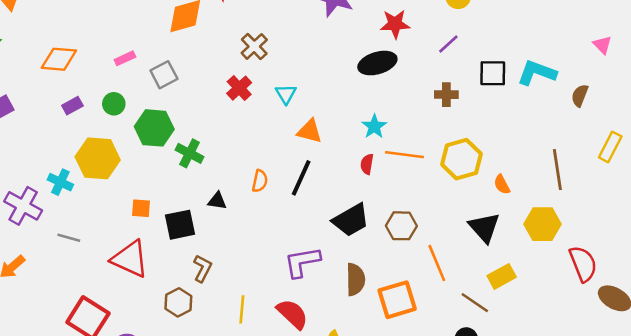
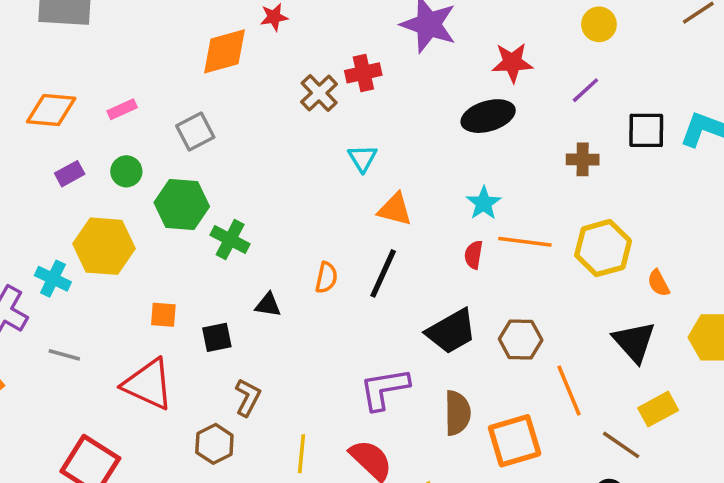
pink rectangle: (125, 58) -> (122, 109), moved
red cross: (239, 88) -> (363, 73), moved, turned 30
black square: (180, 225) -> (217, 337), size x0.7

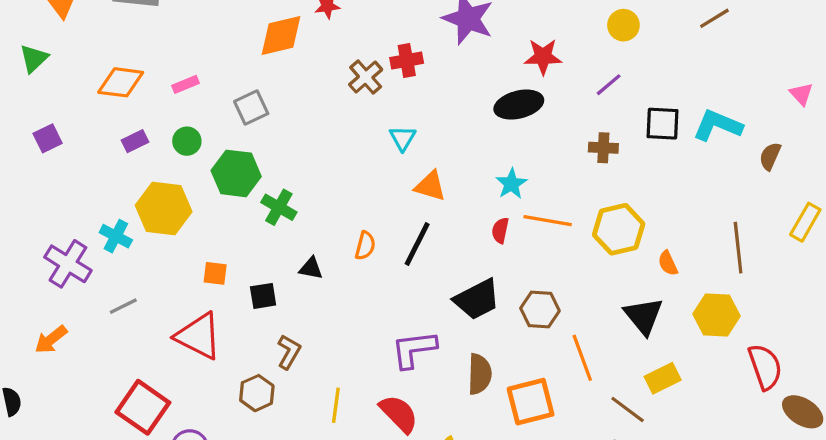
gray line: (64, 355) -> (123, 306), turned -44

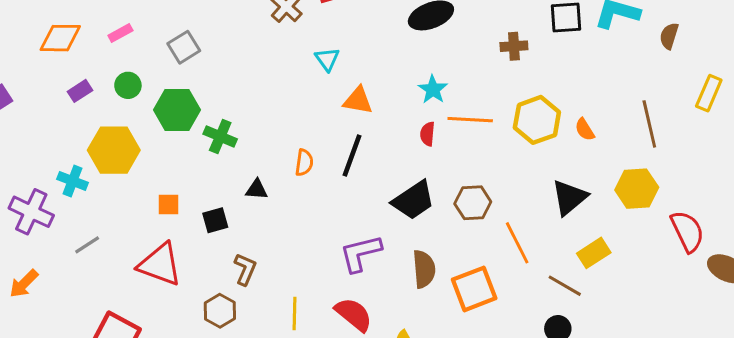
orange semicircle: (668, 263) -> (585, 129), moved
black triangle: (643, 316) -> (569, 197), turned 36

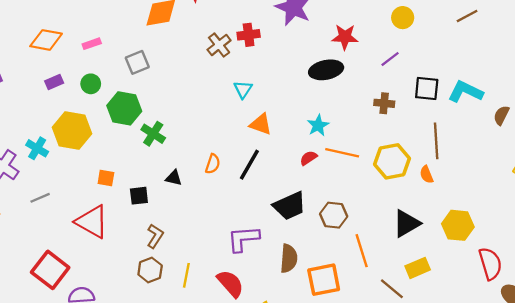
brown line: (649, 124) -> (436, 141), moved
red semicircle: (428, 134) -> (308, 158), turned 42
brown hexagon: (220, 311) -> (150, 270), moved

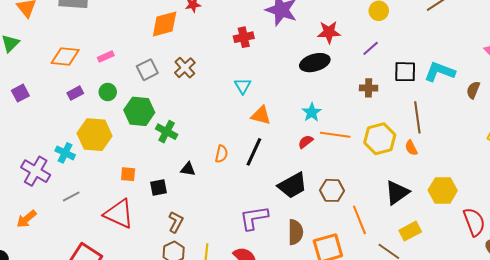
brown cross: (219, 45) -> (185, 68), moved

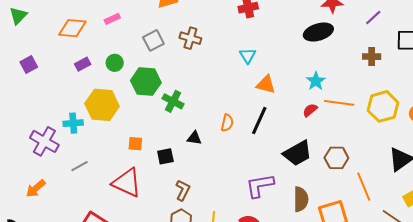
pink rectangle: (106, 56) -> (112, 19), moved
brown cross: (185, 68) -> (190, 38), turned -30
cyan cross: (65, 153) -> (73, 123), turned -30

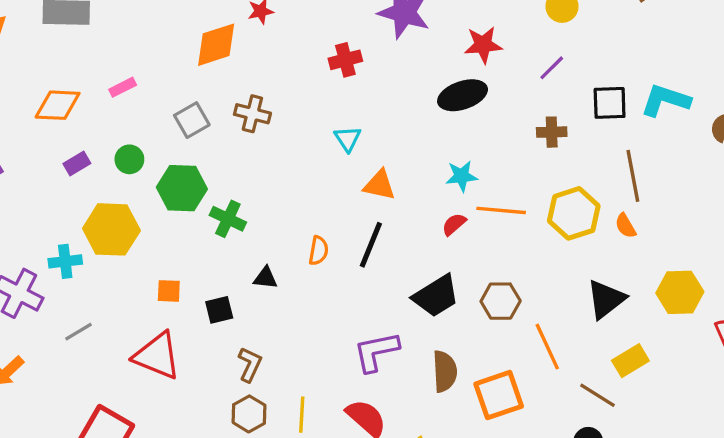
cyan star: (316, 81) -> (462, 176), turned 30

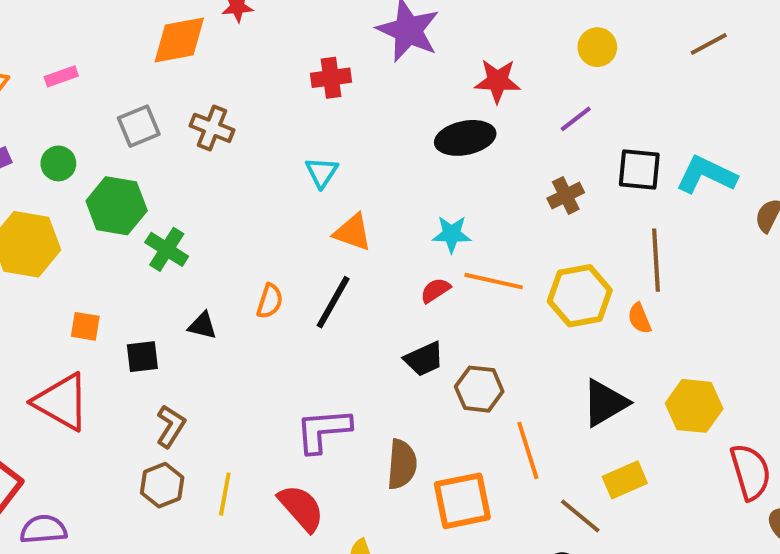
brown cross: (552, 132) -> (566, 195), turned -32
black trapezoid: (436, 296) -> (424, 359), moved, size x0.7

